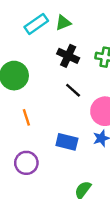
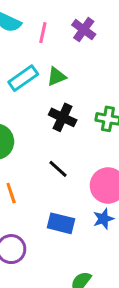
black line: (73, 90) -> (58, 169), moved

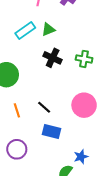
black line: (58, 169) -> (44, 107), moved
blue star: (103, 219) -> (81, 157), moved

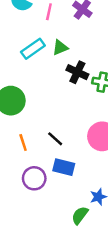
black cross: (53, 58) -> (77, 72), moved
purple circle: (17, 149) -> (34, 178), moved

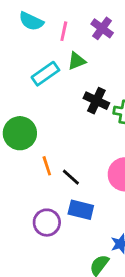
green triangle: (60, 48) -> (77, 61), moved
orange line: (23, 143) -> (47, 166), moved

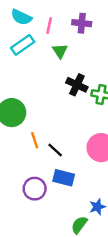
purple cross: (102, 28) -> (82, 23), turned -30
green triangle: (77, 61) -> (60, 51), turned -42
cyan rectangle: (45, 74) -> (23, 45), moved

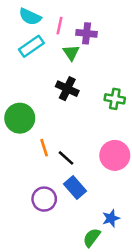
purple cross: (82, 23) -> (87, 33), moved
black cross: (77, 85) -> (67, 89), moved
blue rectangle: (64, 178) -> (75, 187), turned 35

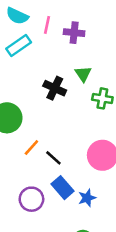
green triangle: (71, 53) -> (83, 74), moved
orange line: (44, 148) -> (31, 148), turned 60
blue star: (111, 218) -> (87, 198), moved

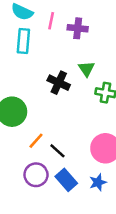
cyan rectangle: (19, 46) -> (23, 41), turned -50
blue star: (87, 198) -> (98, 182), moved
purple circle: (31, 199) -> (36, 175), moved

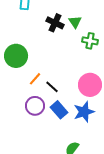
black cross: (59, 83) -> (55, 23), moved
blue star: (98, 182) -> (84, 112), size x1.5

